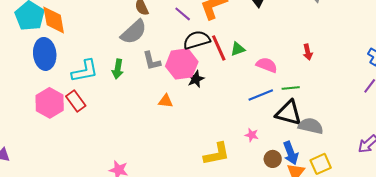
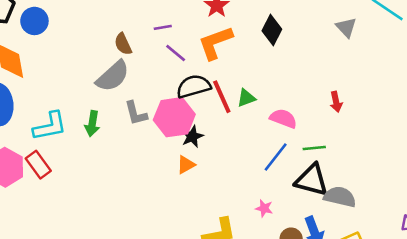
blue line: (261, 95) -> (276, 157), turned -30
orange triangle: (166, 101) -> (186, 165), moved, turned -35

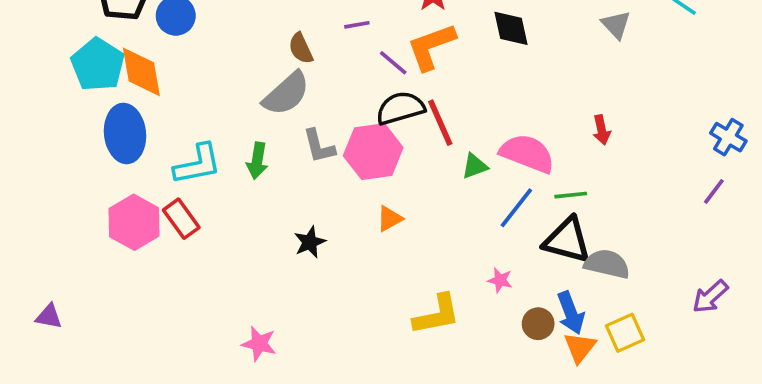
black diamond: (272, 30) -> (511, 28), turned -40
purple line: (176, 53) -> (393, 63), moved
green triangle: (246, 98) -> (475, 166), moved
pink semicircle: (283, 118) -> (527, 153), size x1.4
black star: (192, 136) -> (310, 242), moved

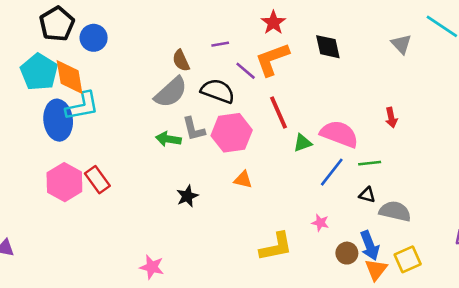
black semicircle: (400, 108) -> (218, 91), moved, turned 36
green arrow: (257, 161) -> (168, 139), moved, turned 90
cyan L-shape: (197, 164) -> (82, 106), moved
orange triangle: (390, 219) -> (243, 180), turned 42
black triangle: (567, 240) -> (367, 195), size x0.5

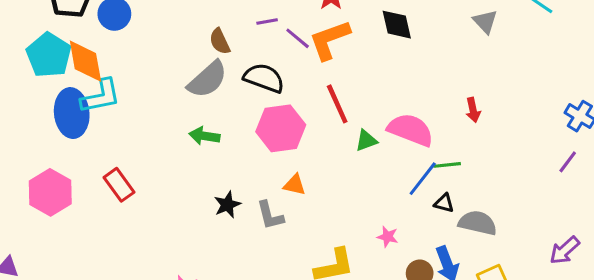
purple line: (246, 71) -> (298, 38), moved
gray L-shape: (194, 129) -> (270, 215), moved
blue line: (332, 172) -> (423, 179), moved
pink hexagon: (64, 182) -> (50, 192), moved

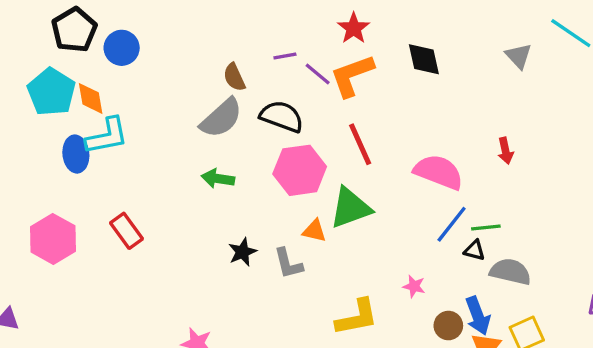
orange diamond: (85, 61) -> (91, 98), size x0.7
blue ellipse: (72, 113) -> (76, 154), size x0.7
green triangle: (366, 141) -> (350, 208), moved, size x1.8
green line: (447, 165) -> (486, 228), moved

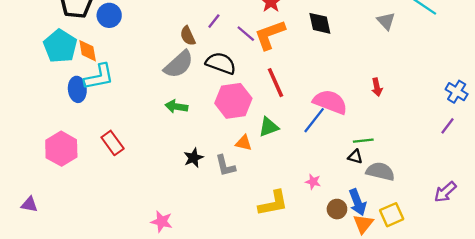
purple line: (285, 56) -> (214, 21), moved, turned -42
green triangle: (350, 208) -> (269, 127), size x0.7
blue line: (452, 224) -> (314, 120), moved

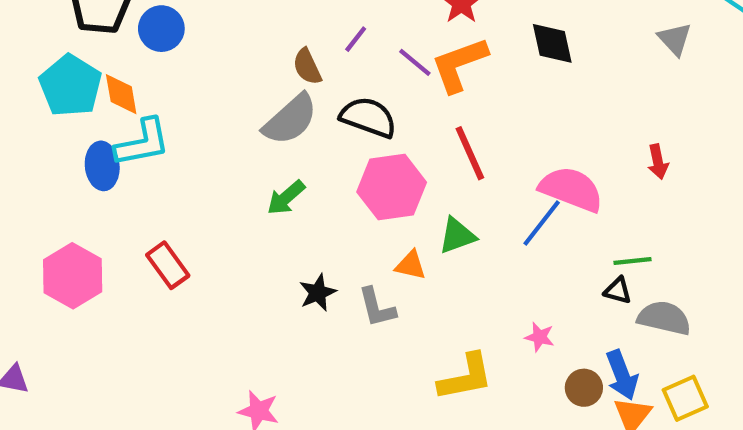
green arrow: (176, 106) -> (286, 198), turned -50

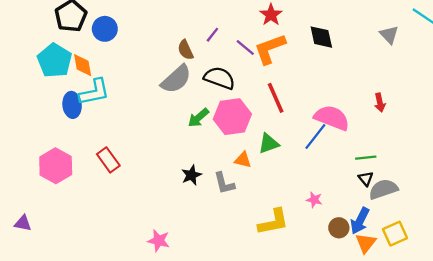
green arrow: (286, 198) -> (198, 118), moved
black triangle: (618, 291) -> (366, 179), moved, turned 35
gray semicircle: (664, 318) -> (383, 189), turned -32
blue arrow: (622, 375) -> (360, 221), turned 48

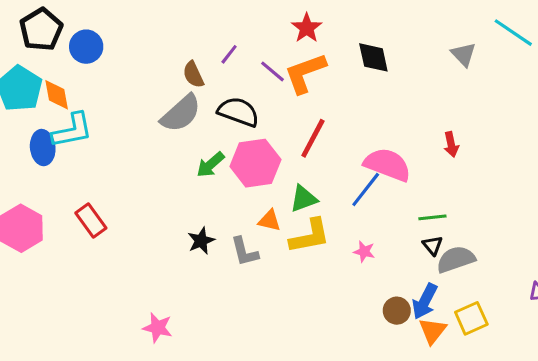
red line: (276, 98) -> (313, 138), turned 52
pink star: (314, 200) -> (364, 252), moved
yellow L-shape: (273, 222) -> (310, 236), moved

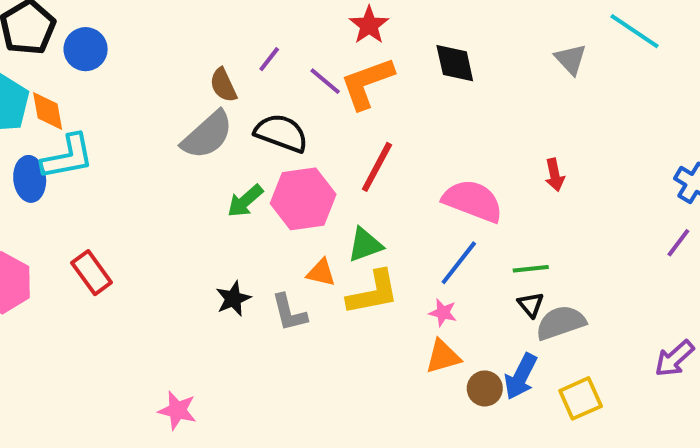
blue line: (366, 189) -> (459, 263), moved
orange triangle: (432, 331) -> (443, 357), moved, turned 36

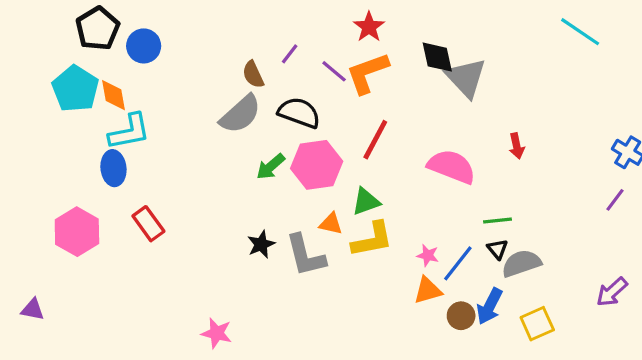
gray triangle: (571, 59) -> (466, 78), moved, size x1.6
blue ellipse: (30, 179) -> (113, 168), moved
blue line: (459, 263) -> (458, 263), moved
gray L-shape: (289, 313) -> (306, 255), size x1.4

